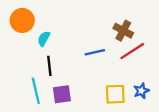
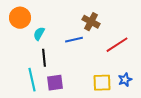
brown cross: (123, 31) -> (91, 22), moved
blue line: (95, 52) -> (74, 40), moved

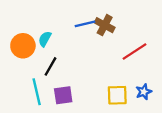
orange circle: (20, 18) -> (23, 46), moved
blue line: (74, 40) -> (85, 24), moved
black line: (44, 58) -> (51, 66), turned 36

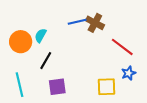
red line: (134, 52) -> (122, 47), turned 70
cyan line: (37, 92) -> (20, 85), moved
blue star: (144, 92) -> (128, 73), moved

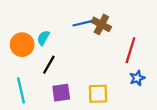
red line: (122, 47) -> (130, 50), turned 70
yellow square: (106, 87) -> (98, 94), moved

